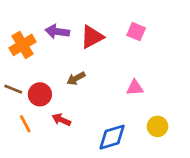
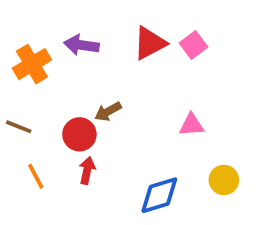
pink square: (136, 32) -> (193, 45), turned 30
red triangle: (92, 37) -> (150, 43), moved
red circle: (40, 94) -> (79, 134), moved
red arrow: (61, 120) -> (87, 170), turned 78

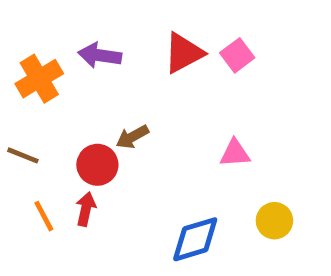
red arrow: (87, 170) -> (86, 209), moved

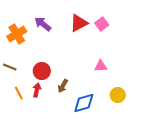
purple arrow: (100, 55) -> (43, 24), turned 30
brown arrow: (132, 137) -> (63, 86), moved, turned -32

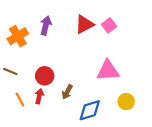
purple arrow: (43, 24) -> (46, 25), turned 66
pink triangle: (101, 66) -> (108, 70), size x1.6

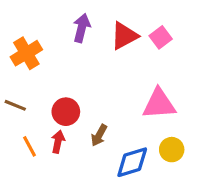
purple arrow: (46, 25) -> (82, 28), moved
yellow circle: (126, 102) -> (172, 150), moved

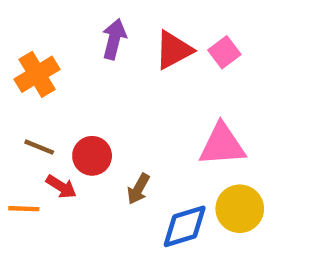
brown line: (15, 105) -> (39, 147), moved
red arrow: (58, 142) -> (61, 187), moved, turned 110
orange line: (29, 146) -> (24, 209), moved, turned -60
yellow circle: (172, 150) -> (240, 209), size x1.4

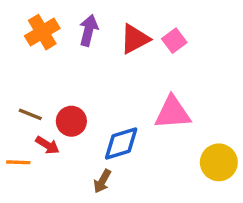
orange cross: (37, 74) -> (42, 32), moved
brown arrow: (138, 189) -> (102, 181), moved
yellow circle: (240, 209) -> (219, 162), moved
blue diamond: (185, 226) -> (121, 144), moved

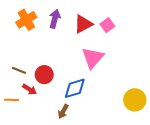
pink triangle: (173, 113) -> (93, 58), moved, turned -45

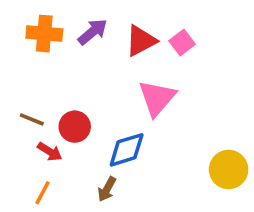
purple arrow: (55, 19) -> (93, 32), turned 36
orange cross: (26, 20) -> (44, 34), turned 36
orange line: (12, 100) -> (43, 193), moved, turned -64

